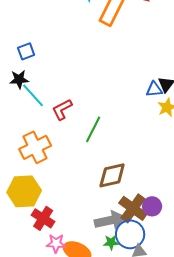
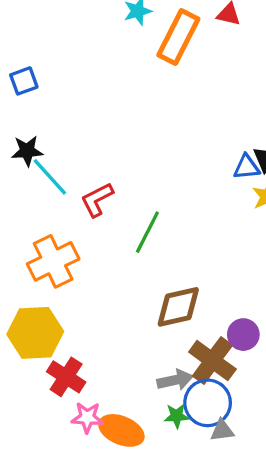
blue square: (26, 51) -> (24, 81), moved
purple circle: (152, 206) -> (243, 335), moved
gray arrow: (110, 220) -> (175, 380), size x0.7

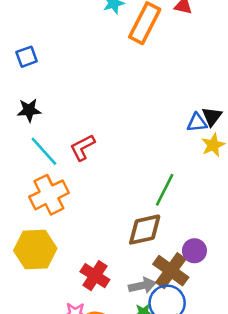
cyan line: (50, 177) -> (44, 151), moved
green line: (147, 232) -> (165, 190), moved
red cross: (66, 377) -> (95, 276), moved

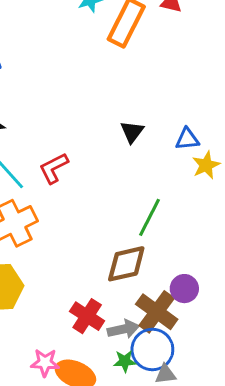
black triangle: (212, 116) -> (132, 132), moved
red cross: (95, 276) -> (87, 316), moved

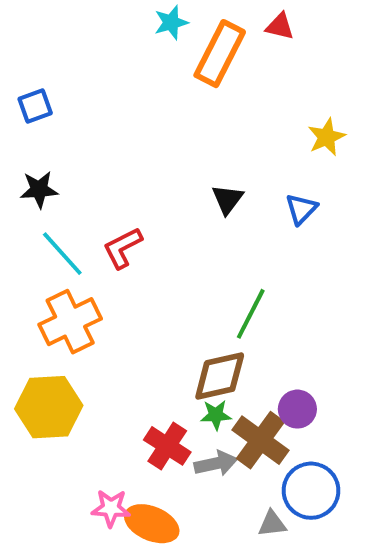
blue triangle: (187, 139) -> (301, 209), turned -40
yellow star: (206, 165) -> (327, 137), moved
blue circle: (152, 350) -> (311, 491), moved
green star: (125, 361) -> (216, 415), moved

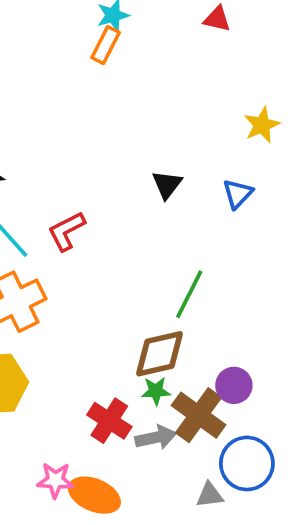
orange rectangle: (220, 54) -> (106, 45), moved, size x0.6

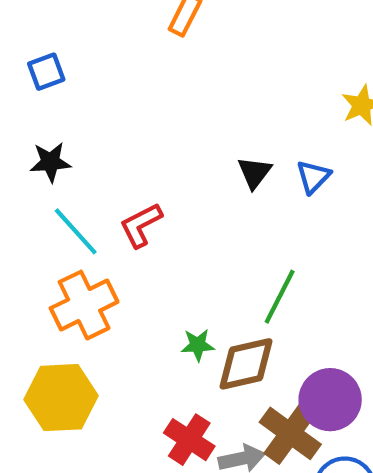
blue triangle: (238, 194) -> (313, 177), moved
purple circle: (234, 385) -> (330, 400), size x1.5
green star: (156, 391) -> (198, 345), moved

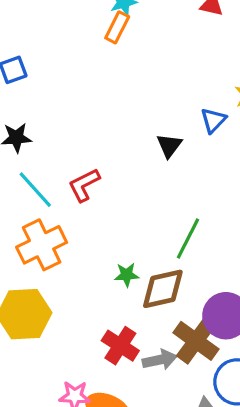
blue triangle: (313, 177) -> (213, 120), moved

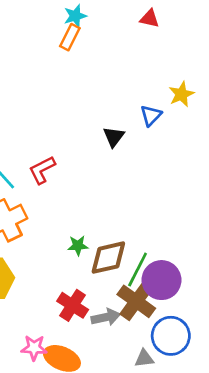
green line: (188, 238) -> (138, 269), moved

